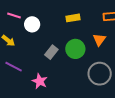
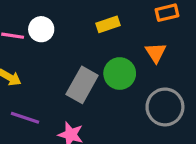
white circle: (32, 24) -> (41, 29), moved
gray rectangle: (51, 52) -> (82, 85), size x1.5

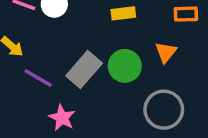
purple line: (25, 118) -> (38, 78), moved

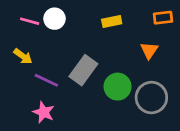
green circle: (125, 66) -> (118, 87), moved
pink star: (62, 118) -> (44, 112), moved

